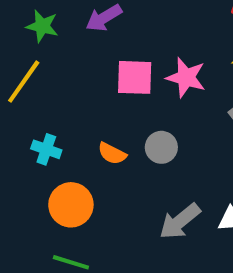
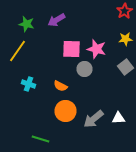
gray circle: (161, 147) -> (84, 69), moved
orange circle: (71, 205) -> (66, 111), moved

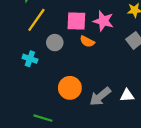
yellow line: (18, 51) -> (36, 20), moved
gray circle: (84, 69) -> (55, 43), moved
orange semicircle: (60, 86) -> (87, 41), moved

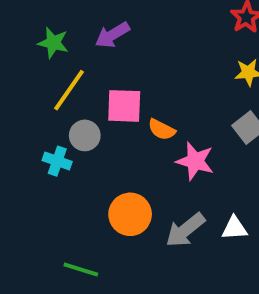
pink square: (76, 21) -> (124, 106), moved
pink star: (103, 21) -> (195, 161), moved
gray circle: (55, 43) -> (85, 135), moved

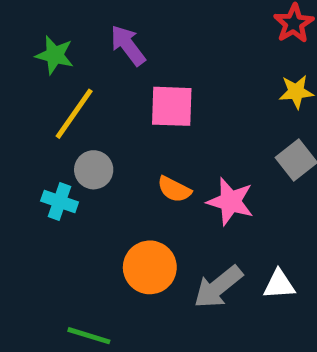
purple arrow: (112, 35) -> (128, 45), turned 84
pink square: (124, 106) -> (172, 106), moved
orange semicircle: (162, 130) -> (174, 189), moved

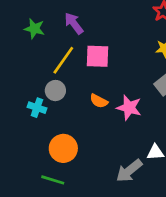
yellow line: (74, 114) -> (63, 60), moved
orange circle: (150, 267) -> (63, 148), moved
gray arrow: (218, 287) -> (129, 171), moved

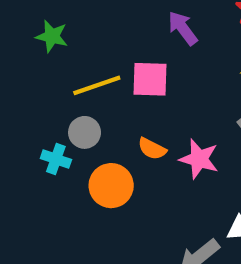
purple arrow: (74, 23) -> (183, 28), moved
yellow line: (63, 60) -> (97, 85), turned 36
orange circle: (63, 148) -> (111, 186), moved

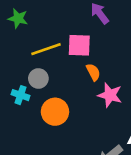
orange semicircle: (152, 149) -> (93, 72), moved, turned -144

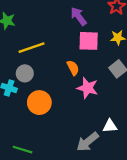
pink square: (79, 45) -> (89, 41), moved

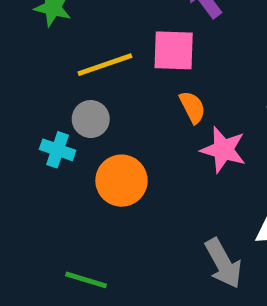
pink square: (89, 41) -> (174, 50), moved
gray arrow: (88, 142) -> (223, 263), turned -80

